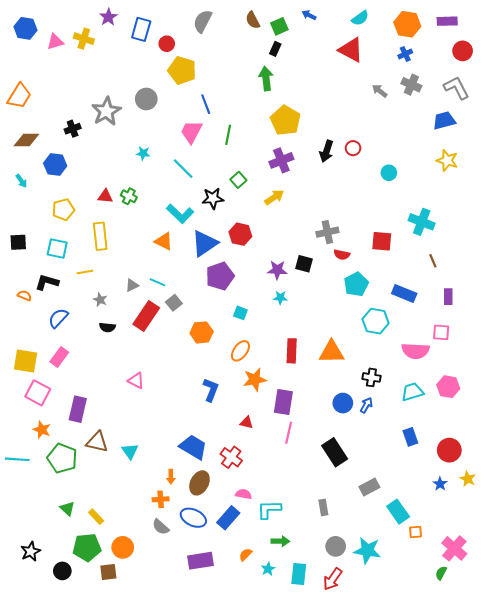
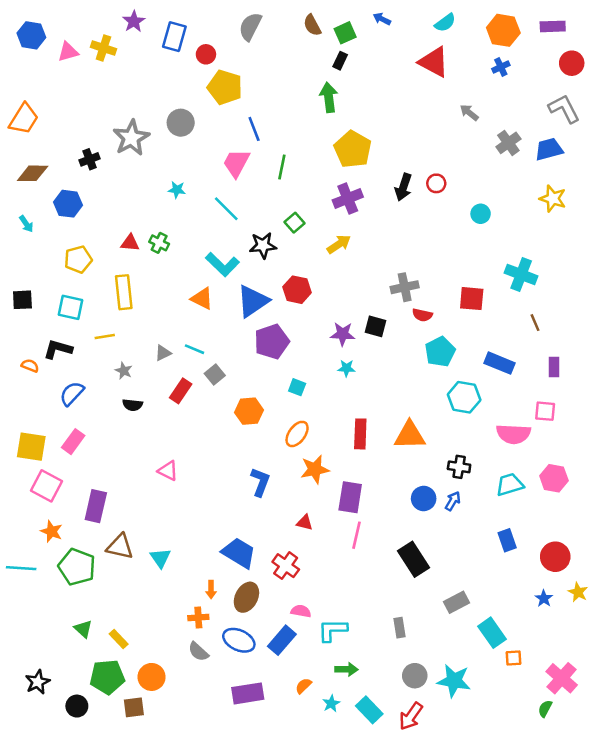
gray cross: (411, 85) -> (508, 143), moved, turned 30
red rectangle: (146, 316) -> (181, 391), size x0.7
cyan rectangle: (299, 574) -> (369, 710), turned -50

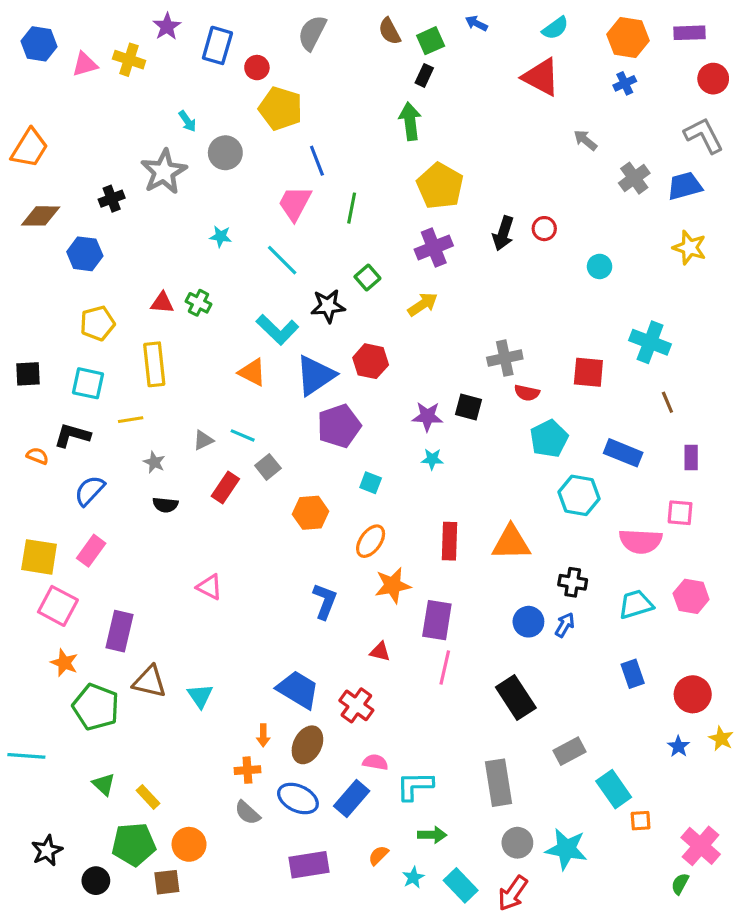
cyan arrow: (26, 224) -> (187, 121), moved
cyan line: (21, 568) -> (26, 756), moved
gray rectangle: (400, 628) -> (498, 783), size x1.8

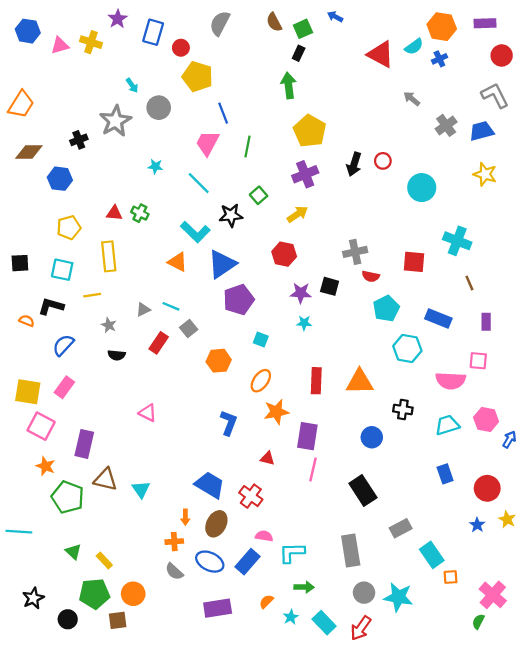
cyan semicircle: (555, 28) -> (414, 47), moved
cyan circle: (600, 266) -> (422, 188), size x1.6
red hexagon: (371, 361) -> (284, 254), moved
blue arrow: (565, 625) -> (509, 439), moved

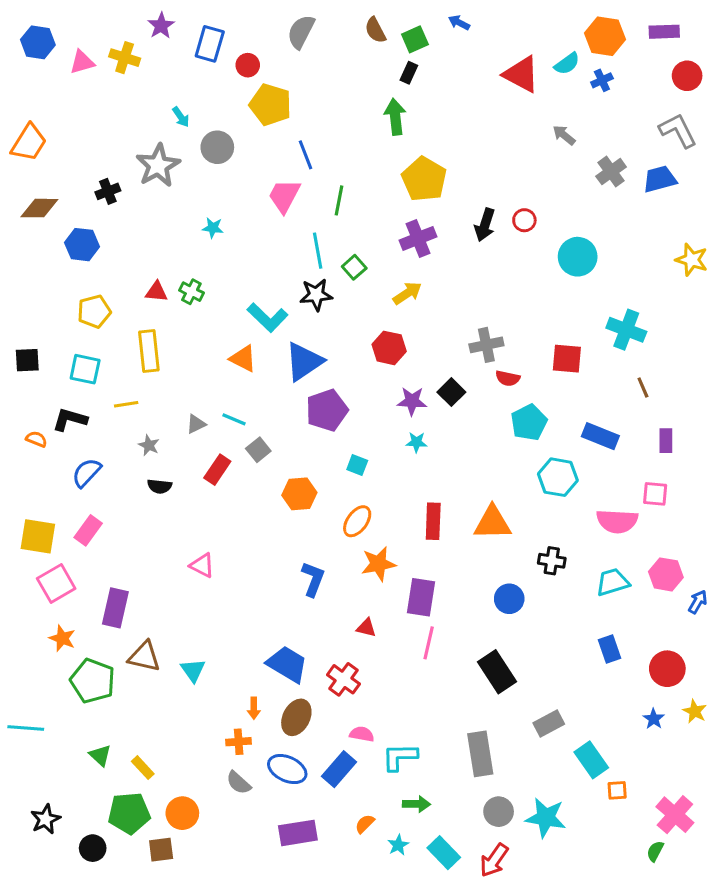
yellow star: (485, 174) -> (692, 260), moved
cyan line: (199, 183) -> (318, 251), moved, turned 35
black square: (330, 286) -> (451, 392), turned 30
pink square: (41, 426) -> (56, 584), turned 32

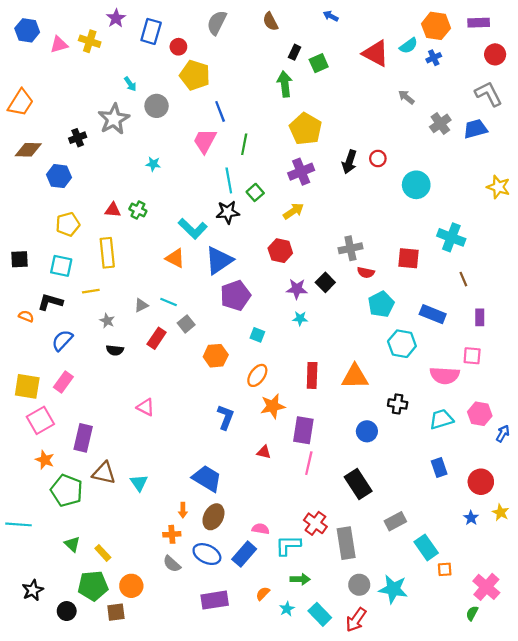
green square: (415, 39) -> (319, 63), moved
red cross: (343, 679) -> (315, 523), moved

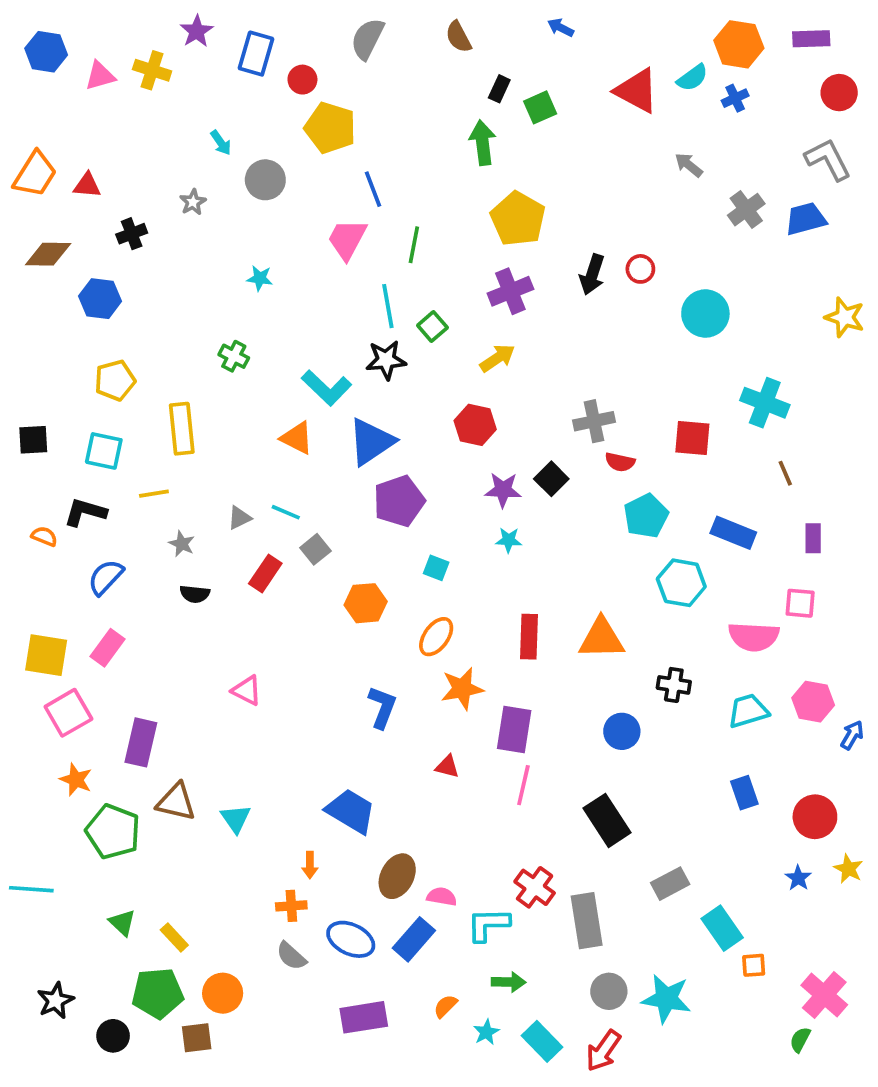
gray star: (114, 119) -> (193, 202), size x0.5
red triangle: (113, 210) -> (87, 185), moved
brown ellipse: (213, 517) -> (397, 876), moved

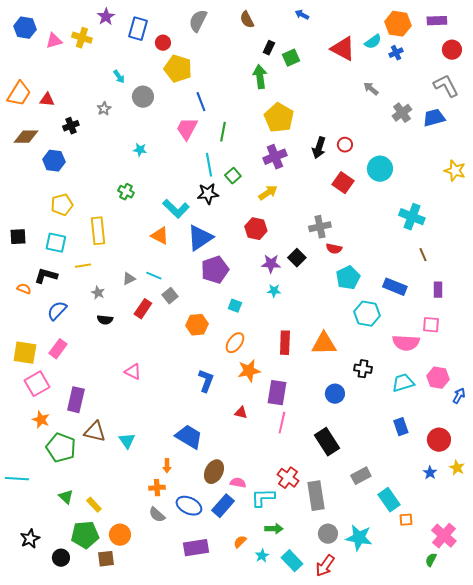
red square: (692, 438) -> (343, 183), moved, turned 30

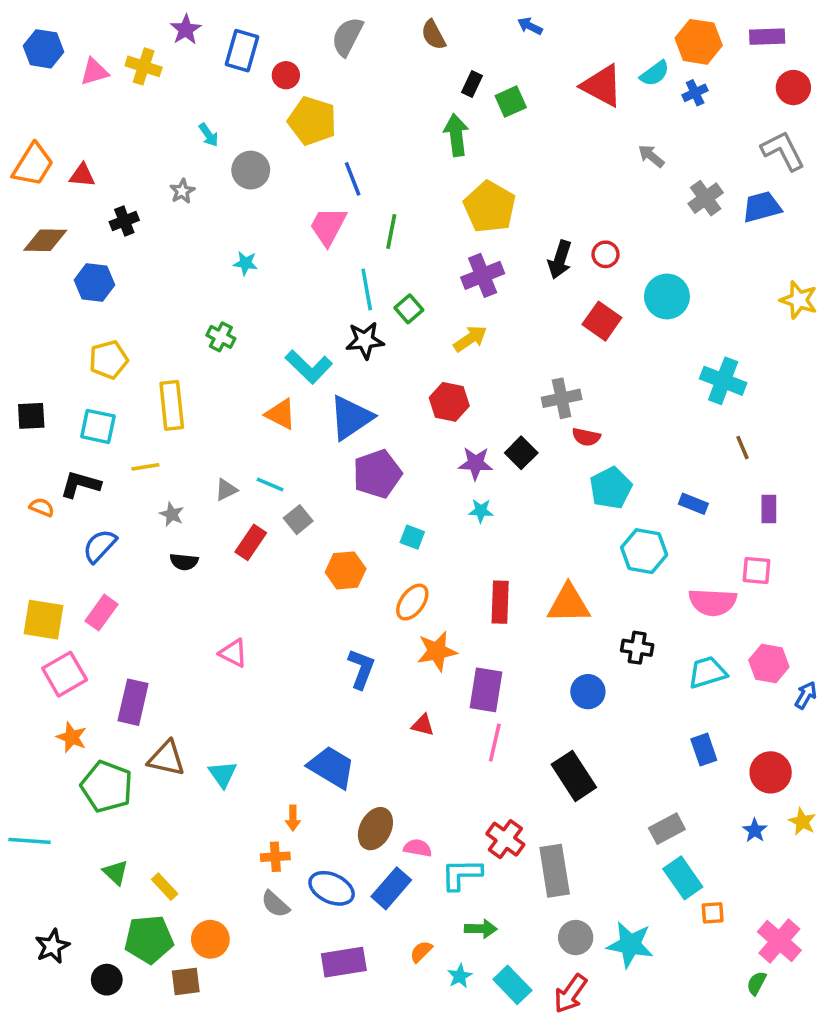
blue rectangle: (395, 287) -> (693, 504), size x0.7
gray rectangle: (361, 476) -> (667, 829), moved

